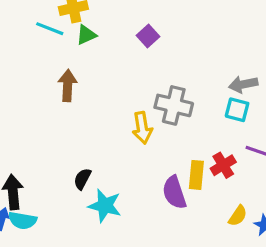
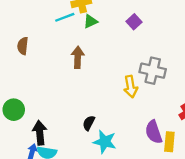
cyan line: (50, 29) -> (65, 17), turned -42
yellow rectangle: (196, 175) -> (169, 142), moved

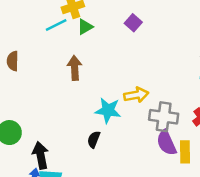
gray cross: (153, 71) -> (164, 117), moved
yellow arrow: (131, 87) -> (136, 95), turned -85
cyan star: (105, 142) -> (108, 110), moved

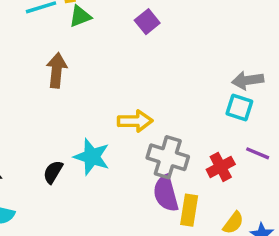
cyan star: (108, 110) -> (92, 157), moved
black semicircle: (94, 139) -> (53, 172), moved

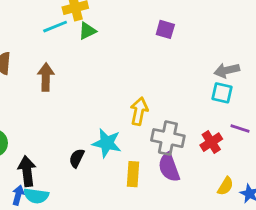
purple square: (147, 22) -> (165, 29), moved, turned -30
brown arrow: (57, 70) -> (46, 77), moved
yellow arrow: (135, 121) -> (139, 111), turned -72
yellow rectangle: (189, 210) -> (133, 174), moved

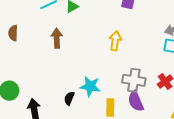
brown arrow: (46, 77) -> (57, 38), moved
yellow arrow: (139, 111) -> (115, 41), moved

